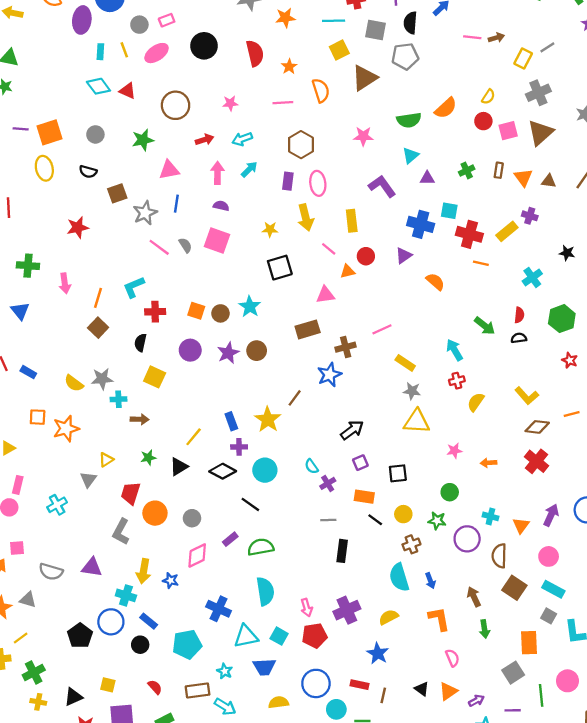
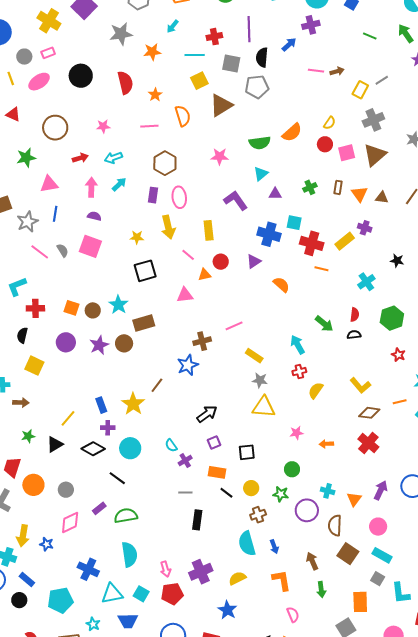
brown rectangle: (308, 329) -> (144, 323), moved

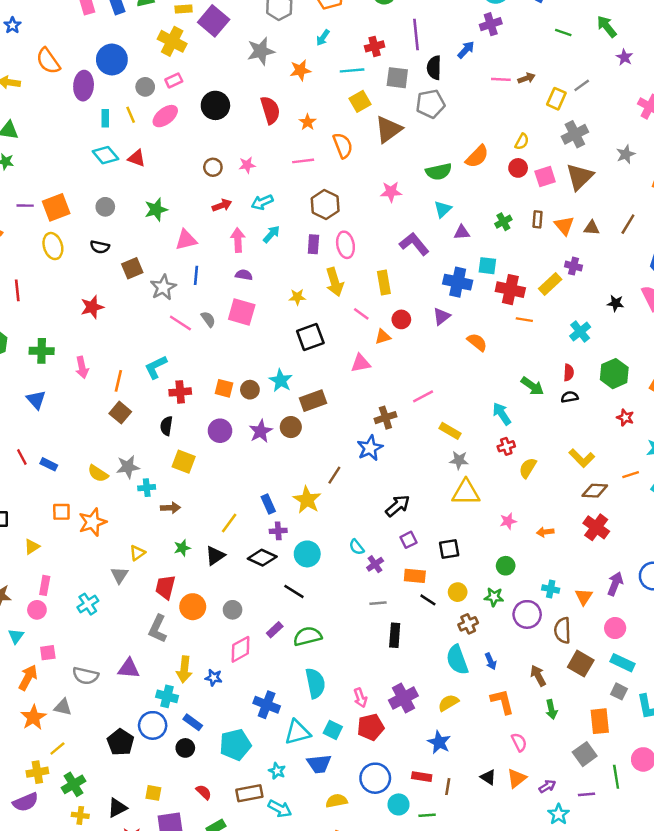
brown circle: (55, 128) -> (213, 167), moved, size x0.6

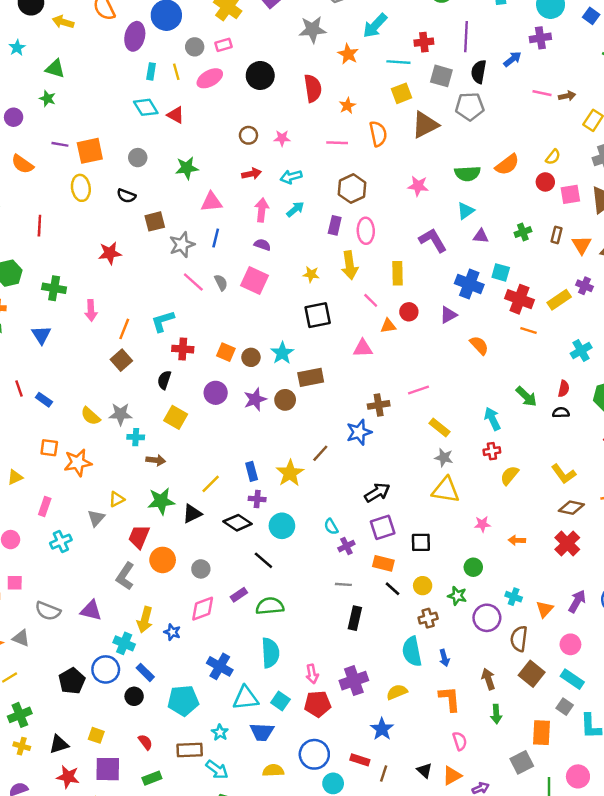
cyan arrow: (323, 38) -> (375, 26), size x1.6
orange star: (300, 70) -> (348, 54), turned 30
purple square: (409, 540) -> (383, 527), size x1.5
green star: (182, 548) -> (161, 501), size x1.6
pink rectangle: (45, 585) -> (45, 506), moved

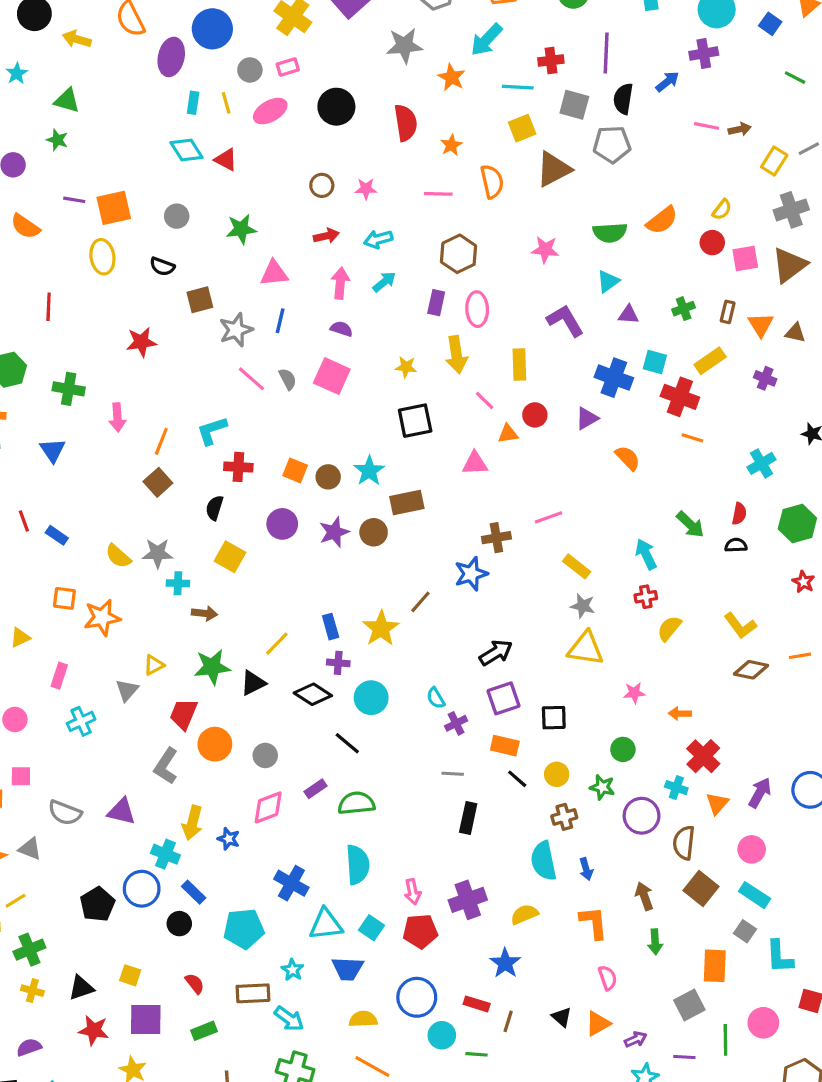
yellow rectangle: (559, 300) -> (710, 361), moved
red cross: (567, 543) -> (703, 756), moved

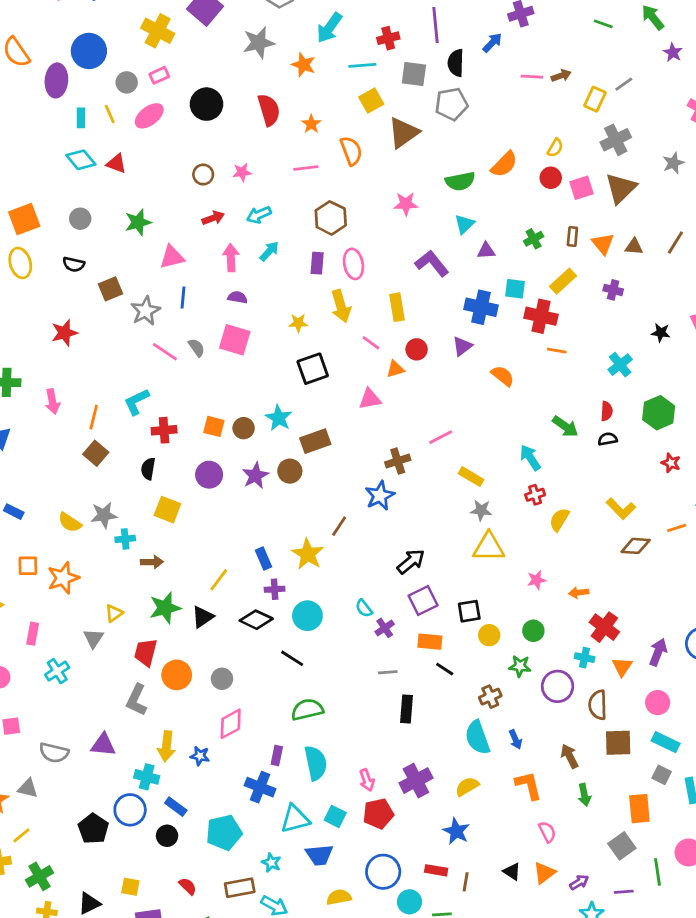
yellow circle: (557, 774) -> (489, 635), moved
purple rectangle: (315, 789) -> (277, 756), moved, turned -36
brown square: (701, 889) -> (618, 743), turned -32

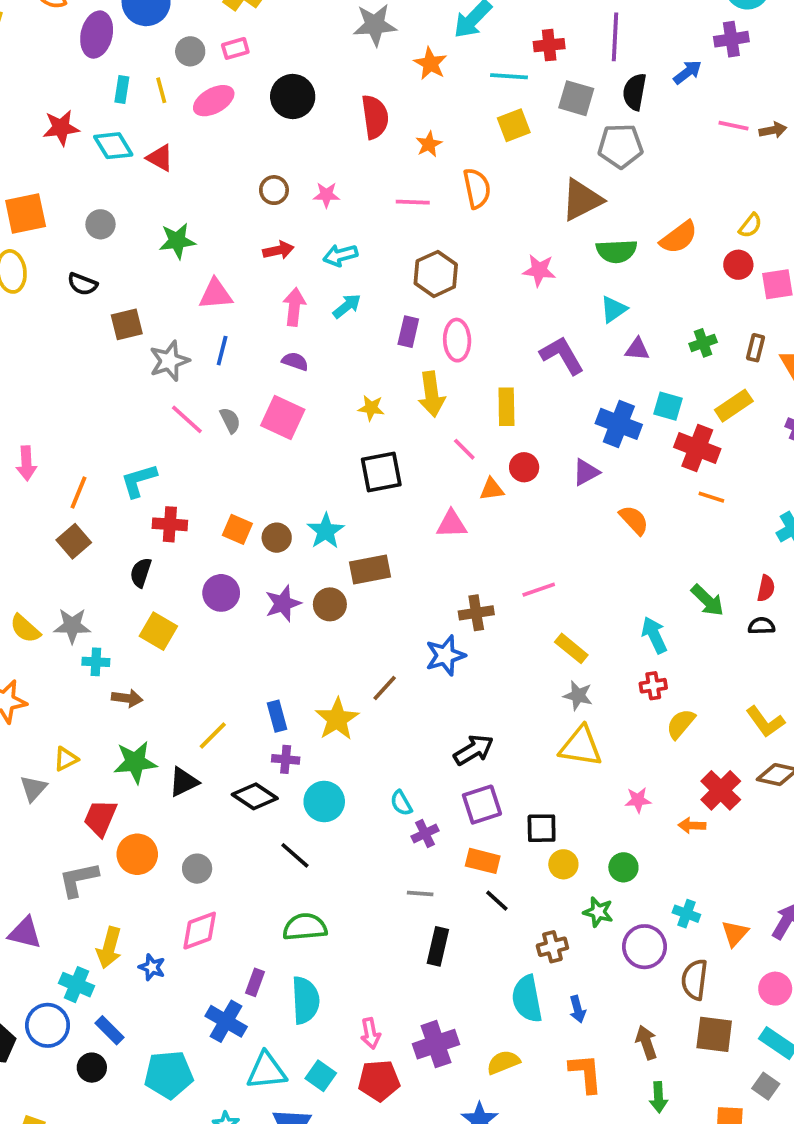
brown triangle: (403, 133) -> (582, 200), moved
red star: (64, 333) -> (61, 128), moved
red cross: (604, 627) -> (721, 790), moved
gray L-shape: (137, 700) -> (79, 879), turned 44

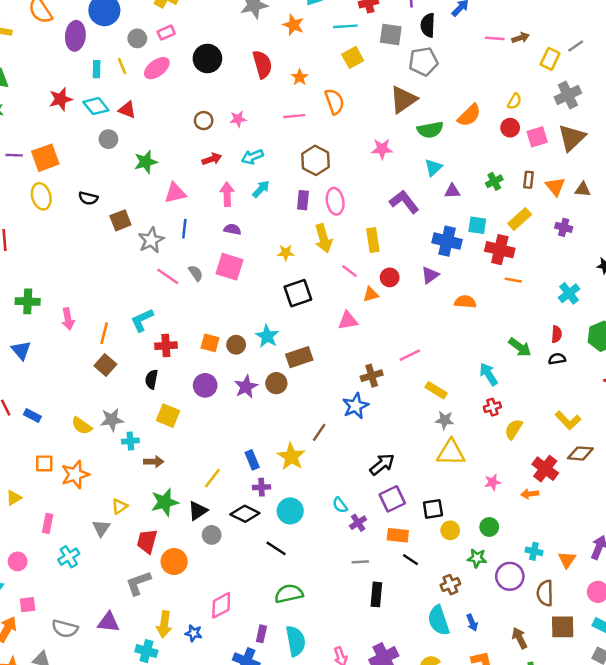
gray circle: (100, 224) -> (108, 139), moved
orange semicircle: (634, 520) -> (465, 302), turned -35
gray circle: (197, 869) -> (212, 535), moved

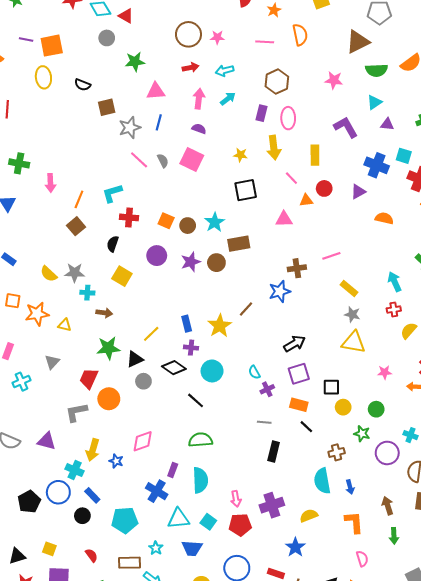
brown circle: (204, 121) -> (188, 34), size x1.6
yellow triangle: (120, 506) -> (65, 325), moved, turned 40

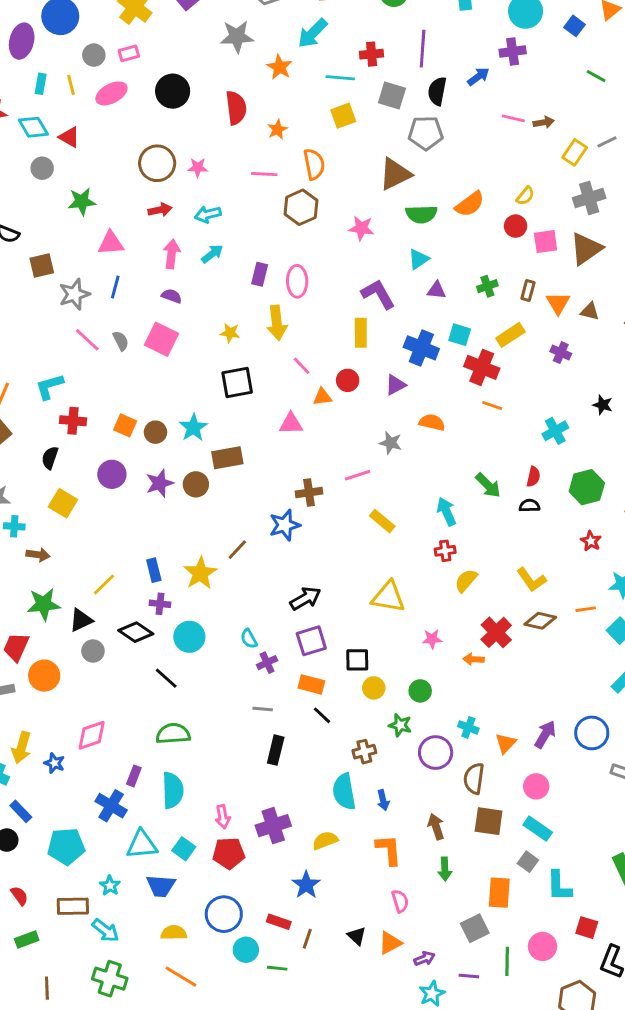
brown hexagon: (277, 82) -> (301, 207), moved
yellow rectangle: (315, 155) -> (361, 333), moved
gray star: (352, 314) -> (391, 443), moved

